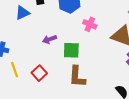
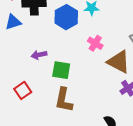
pink cross: (90, 24) -> (95, 43), moved

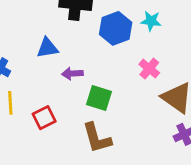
blue triangle: (13, 22) -> (47, 48), moved
brown L-shape: (64, 100) -> (97, 138), turned -35

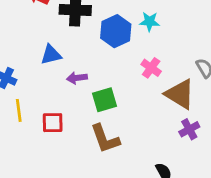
green square: (99, 98) -> (104, 100), turned -30
red square: (44, 118) -> (53, 123), turned 30

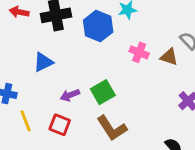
purple arrow: (77, 78) -> (70, 95), moved
brown triangle: (180, 94) -> (169, 57), moved, size x0.6
red square: (53, 123) -> (60, 125), turned 35

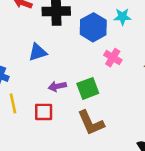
pink cross: (139, 52) -> (113, 58), moved
red square: (60, 125) -> (44, 112), turned -30

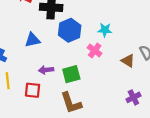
cyan star: (122, 17) -> (105, 30), moved
blue hexagon: (93, 27) -> (70, 30), moved

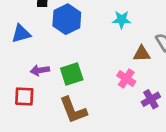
cyan star: (105, 30) -> (121, 20), moved
pink cross: (95, 50) -> (126, 78), moved
brown triangle: (128, 61) -> (142, 54), turned -32

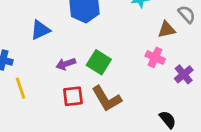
green square: (72, 74) -> (99, 62), turned -30
red square: (24, 96) -> (73, 96), moved

